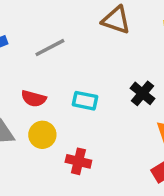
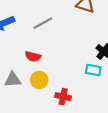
cyan rectangle: (85, 101) -> (93, 70), moved

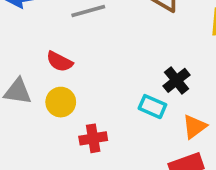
red cross: (63, 97) -> (93, 138), turned -35

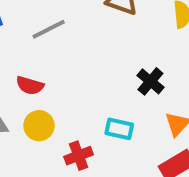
cyan rectangle: (152, 107) -> (119, 129), moved

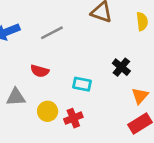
yellow circle: (39, 126) -> (48, 111), moved
cyan rectangle: (119, 129) -> (82, 84), moved

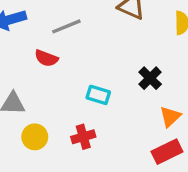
red semicircle: (40, 71) -> (46, 58), moved
yellow circle: (48, 111) -> (35, 137), moved

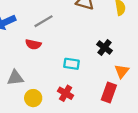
red cross: (83, 137) -> (66, 93), turned -35
red rectangle: (167, 152) -> (109, 93), moved, turned -36

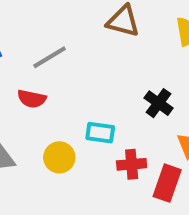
red cross: (66, 93) -> (132, 164), moved, turned -35
yellow circle: (33, 98) -> (59, 157), moved

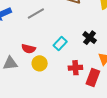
red semicircle: (32, 99) -> (29, 49), moved
cyan rectangle: (100, 133) -> (60, 44), moved, turned -56

